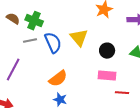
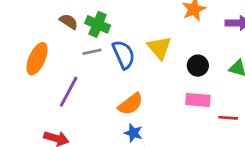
red line: (122, 93) -> (228, 118), moved

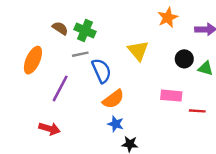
blue semicircle: (124, 55) -> (101, 71), moved
black circle: (198, 66) -> (184, 59), moved

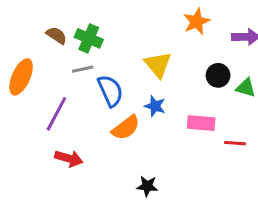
blue star: (116, 124) -> (155, 106), moved
red arrow: (49, 129) -> (69, 158), moved

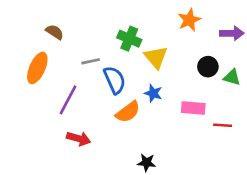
brown semicircle: (56, 35) -> (55, 32), moved
green cross: (89, 38) -> (129, 39), moved

